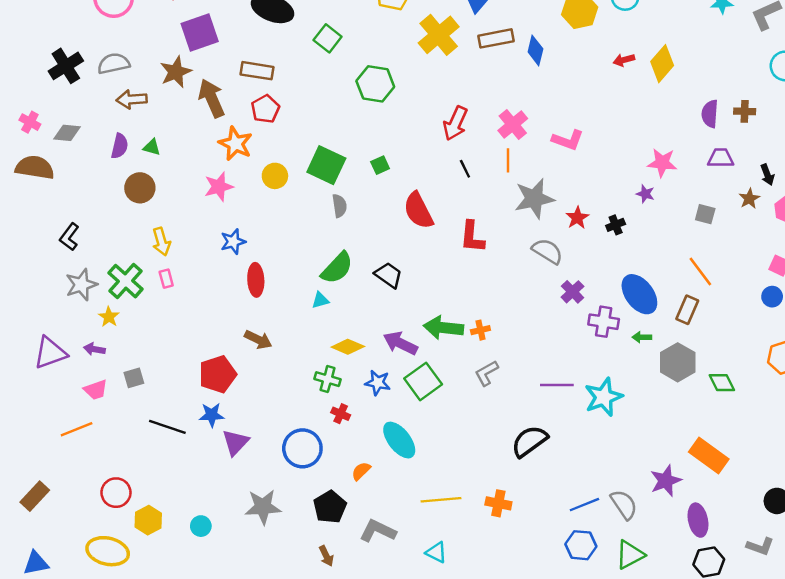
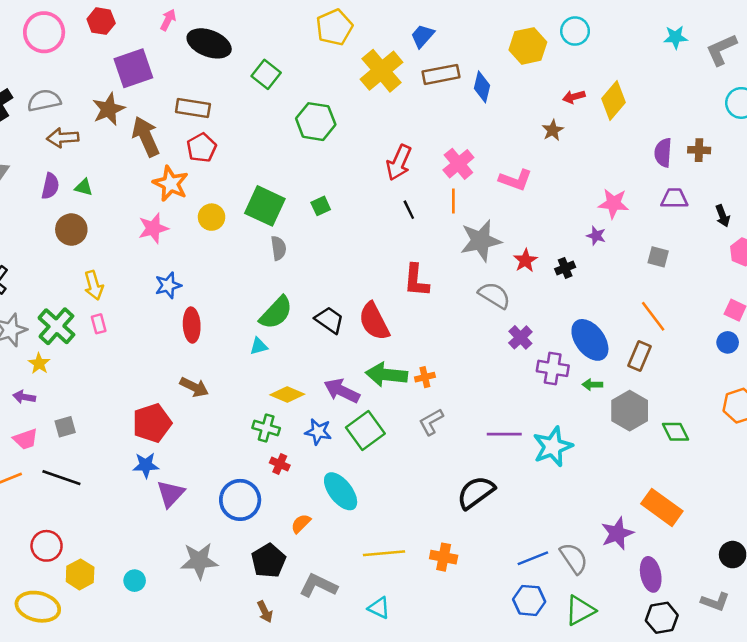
brown star: (749, 199) -> (553, 130), moved
red semicircle: (418, 211) -> (374, 321), moved
black line: (167, 427) -> (61, 478), moved

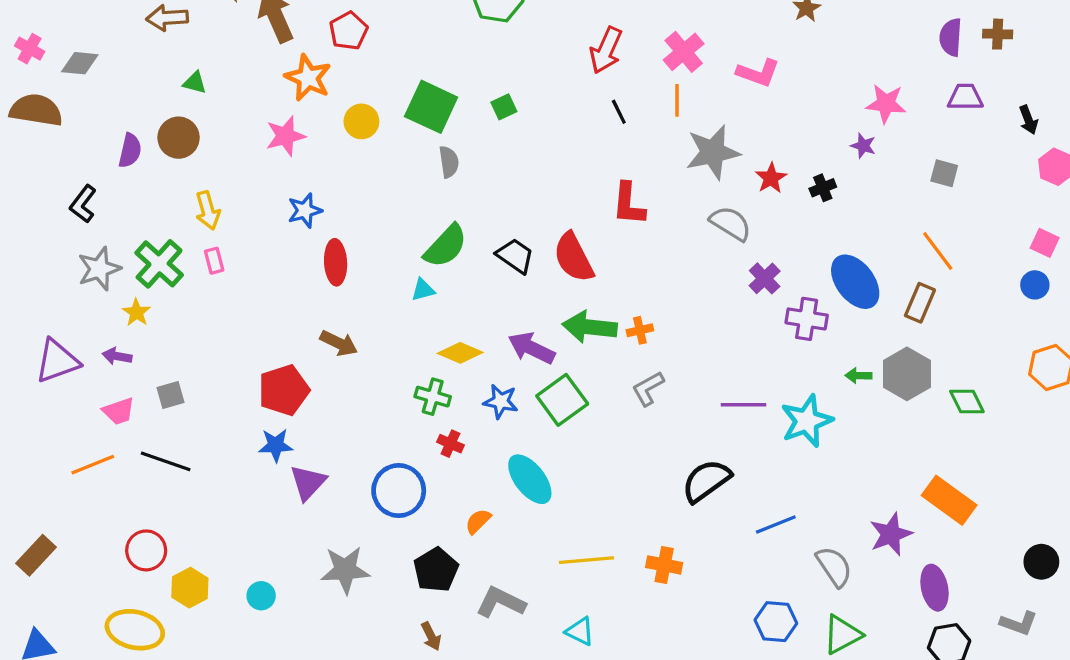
purple semicircle: (50, 186) -> (130, 151), moved
green arrow: (592, 385) -> (858, 376), moved
blue line: (533, 558) -> (776, 525), moved

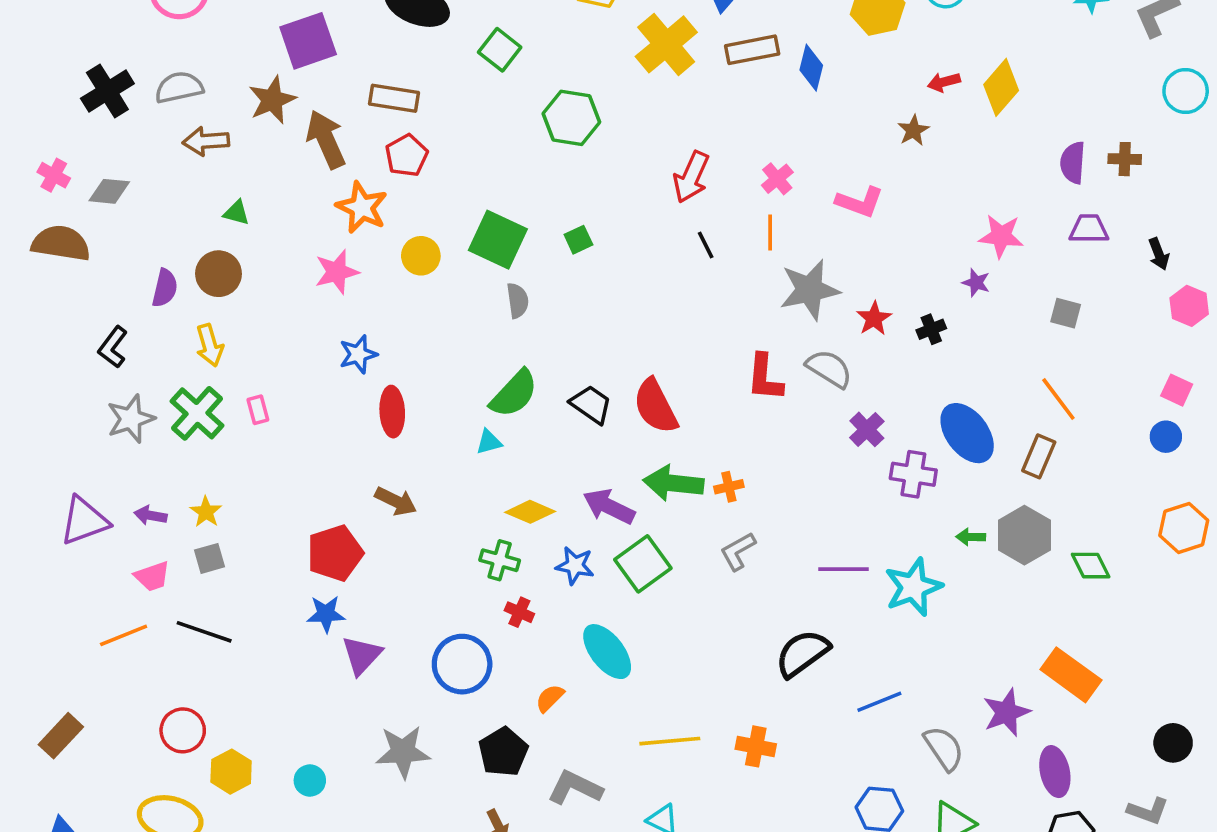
pink cross: (684, 52) -> (777, 179), size x0.7
red L-shape: (629, 204) -> (765, 378), moved
yellow arrow: (208, 210) -> (210, 345), moved
yellow star: (136, 312) -> (206, 512), moved

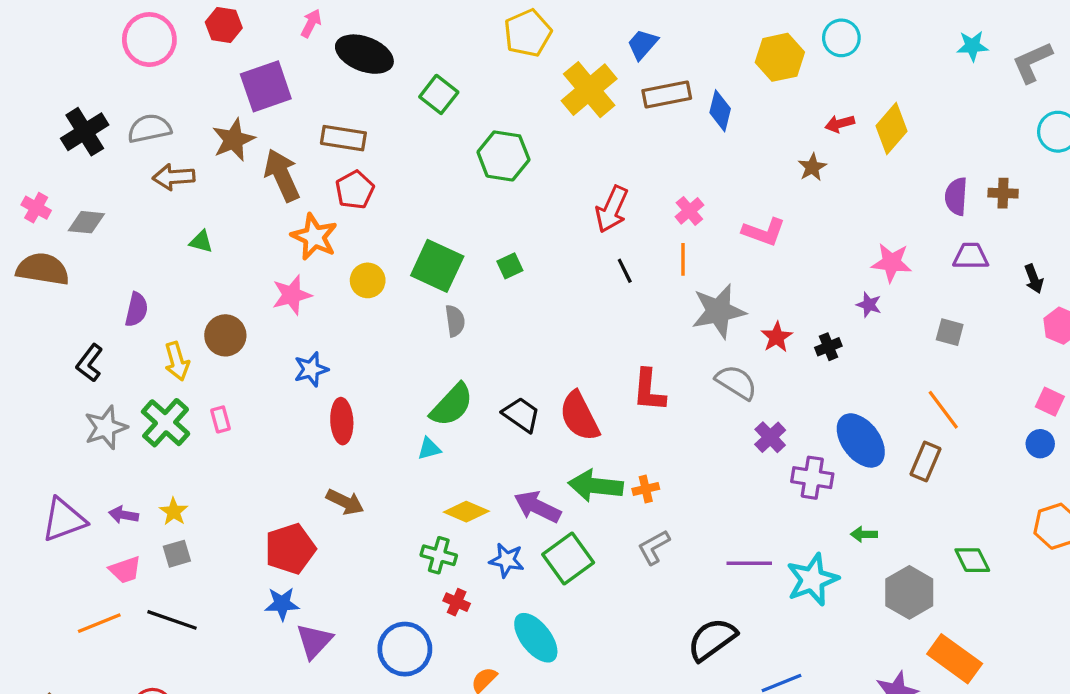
brown circle: (218, 274) -> (225, 335), moved
red L-shape: (765, 378) -> (649, 390), moved
gray hexagon: (1024, 535) -> (909, 592), moved

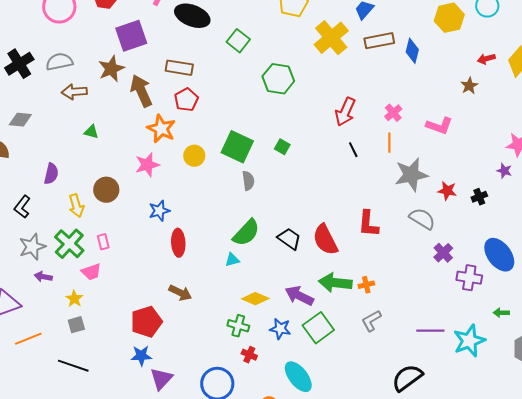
green square: (510, 266) -> (282, 147), turned -35
red star: (777, 337) -> (447, 191), turned -30
purple arrow: (124, 515) -> (43, 277), moved
pink trapezoid: (125, 570) -> (91, 272), moved
orange line: (99, 623) -> (28, 339), moved

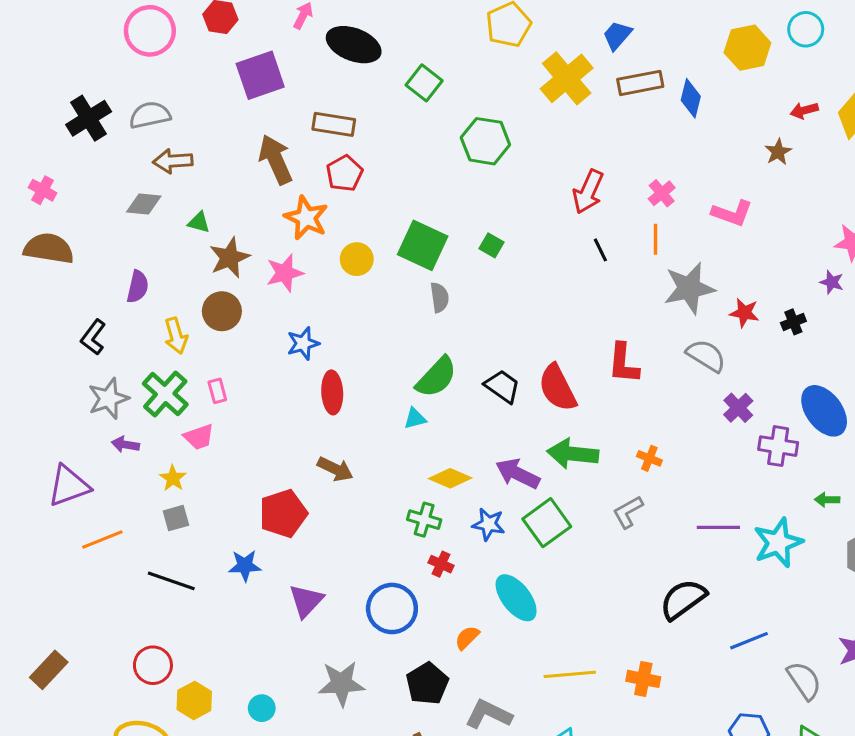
brown star: (111, 69) -> (230, 258), moved
gray diamond: (20, 120) -> (144, 204), moved
orange cross: (366, 285) -> (649, 458), moved, turned 35
blue star: (141, 356) -> (245, 566), moved

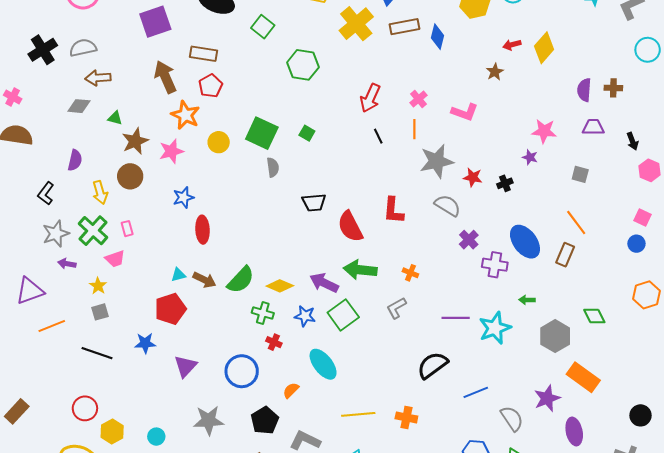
green semicircle: (436, 377) -> (241, 280), moved
black trapezoid: (502, 386) -> (314, 202), moved, turned 140
cyan triangle: (415, 418) -> (178, 275), moved

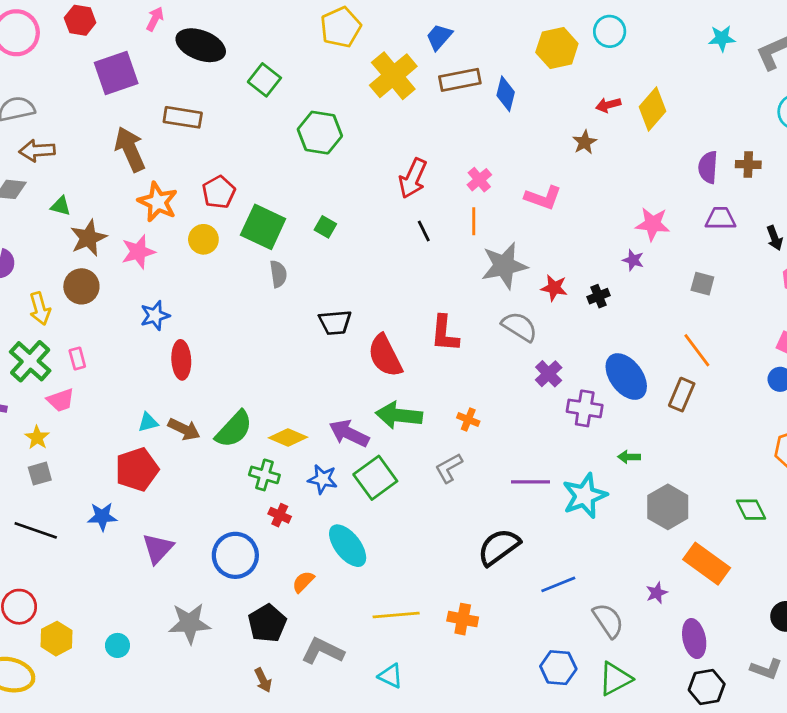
red pentagon: (211, 86) -> (219, 192), moved
green diamond: (594, 316) -> (751, 510), moved
purple star: (547, 398) -> (657, 593), size x0.6

